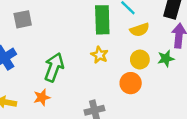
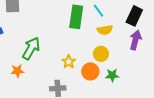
yellow star: (100, 55) -> (69, 62), moved
green star: (166, 59) -> (112, 75), moved

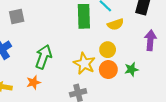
purple arrow: (135, 40) -> (150, 40), moved
yellow circle: (101, 54) -> (108, 50), moved
yellow star: (69, 62) -> (84, 64), size x1.5

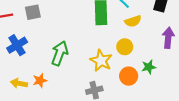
orange circle: (108, 70) -> (129, 76), moved
orange star: (33, 82) -> (40, 80), moved

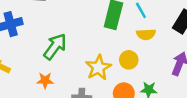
orange star: (40, 80) -> (45, 80), moved

